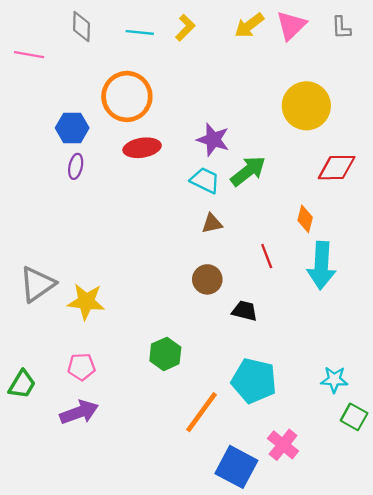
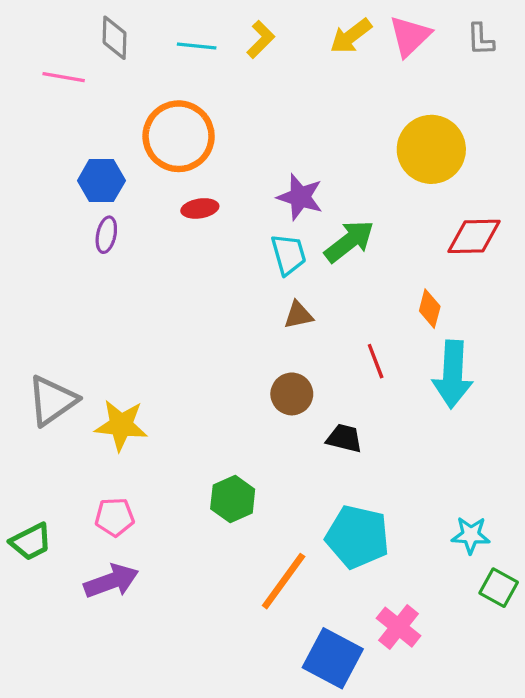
pink line: (29, 55) -> (64, 77), moved
red ellipse: (142, 148) -> (200, 208), size x0.7
cyan trapezoid: (205, 180) -> (289, 254), turned 48
green trapezoid: (22, 384) -> (31, 542), turned 32

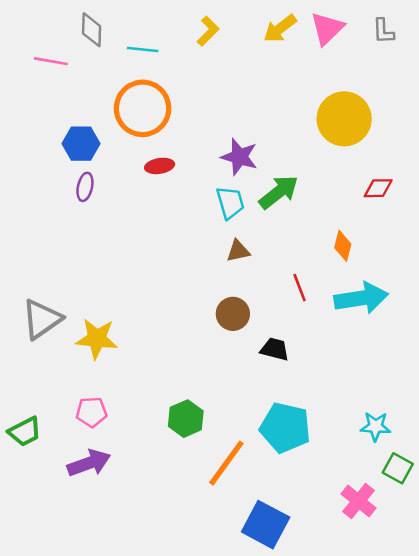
cyan line: (197, 46) -> (143, 49), moved
red diamond: (474, 236) -> (378, 188), size x0.7
cyan arrow: (453, 374) -> (361, 298), turned -102
green hexagon: (233, 499) -> (186, 419), moved
pink cross: (398, 627) -> (359, 501), moved

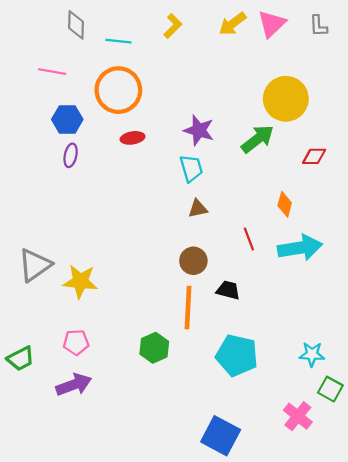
pink line: (51, 61) -> (52, 72), moved
green arrow: (279, 192) -> (258, 139), moved
orange line: (226, 463) -> (188, 308), moved, turned -33

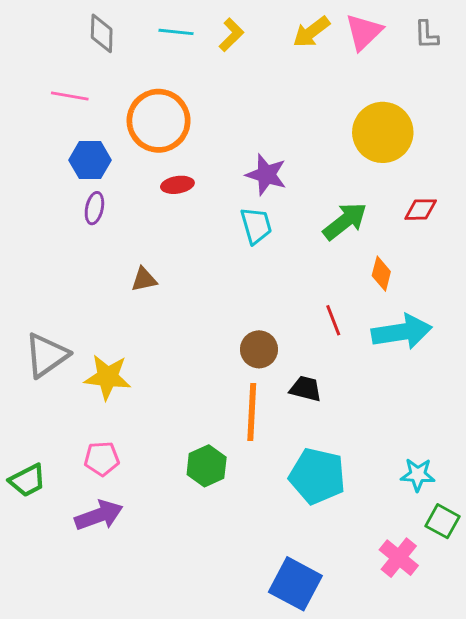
cyan line: (118, 41) -> (176, 32), moved
green arrow: (258, 139) -> (345, 221), moved
brown triangle: (198, 209) -> (144, 279), moved

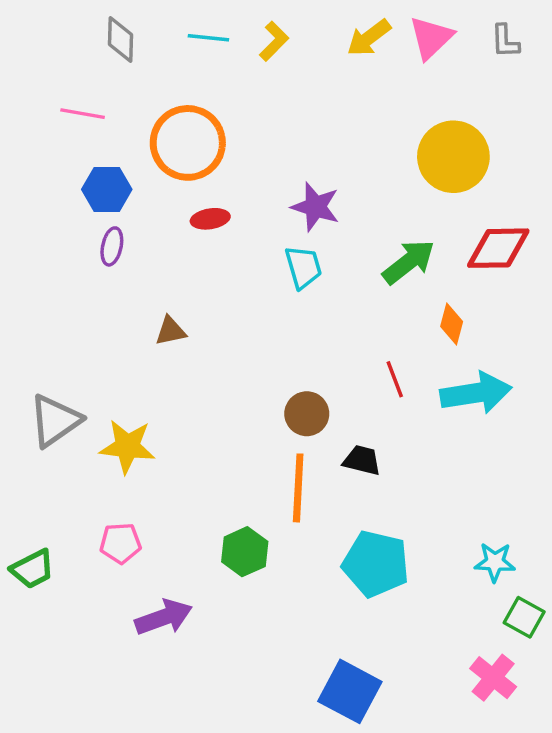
red diamond: (421, 210) -> (498, 248), size x1.6
purple arrow: (99, 515) -> (164, 617), moved
pink cross: (399, 558) -> (493, 678), moved

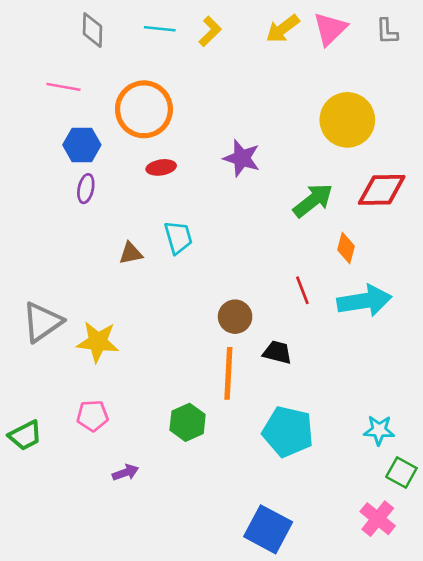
cyan trapezoid: (303, 267) -> (178, 237), moved
purple arrow: (164, 617) -> (125, 472), size x0.6

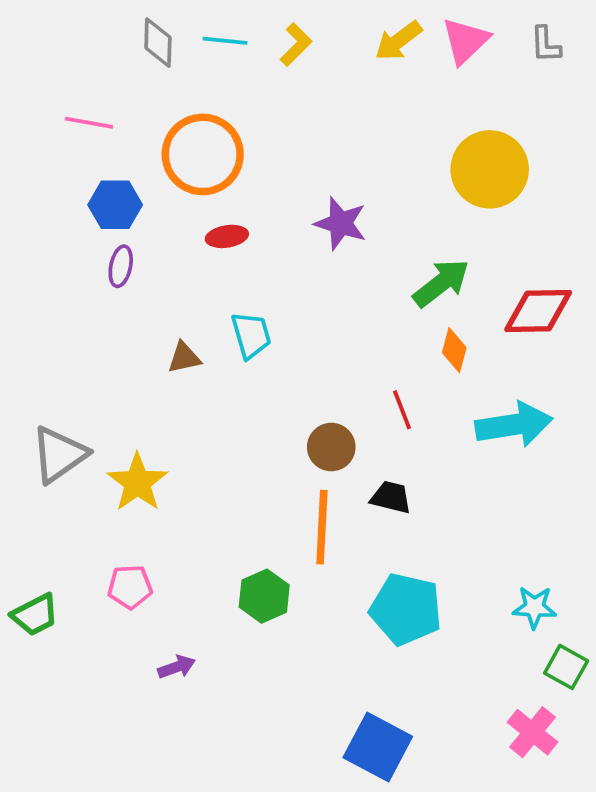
gray diamond: (92, 30) -> (158, 43), moved
red diamond: (382, 190) -> (538, 311), moved
orange diamond: (346, 248) -> (454, 350), moved
red line: (302, 290) -> (402, 410), moved
yellow star: (98, 342) -> (137, 482), turned 30

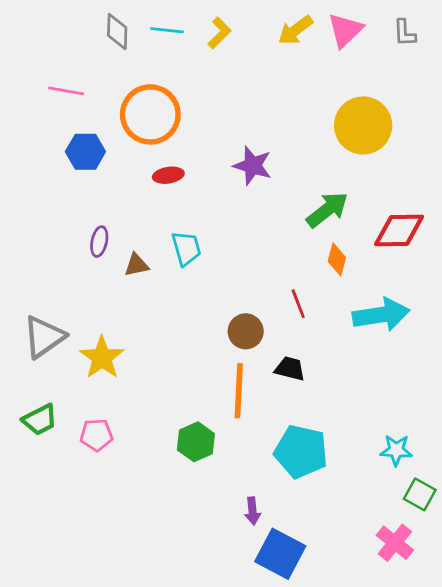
purple ellipse: (121, 266) -> (99, 242), moved
green trapezoid: (35, 615) -> (40, 420), moved
purple arrow: (177, 667) -> (253, 511), moved, turned 104

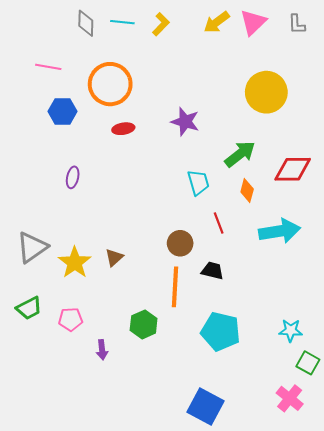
cyan trapezoid: (186, 248) -> (198, 182), moved
brown triangle: (137, 265) -> (114, 257), moved, turned -30
purple arrow: (253, 511) -> (102, 350), moved

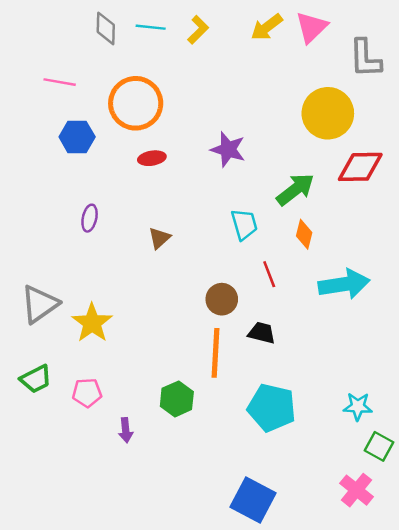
gray L-shape: (297, 24) -> (365, 58), moved, size x1.6
red diamond: (293, 169) -> (360, 167), moved
brown triangle: (114, 257) -> (159, 238), moved

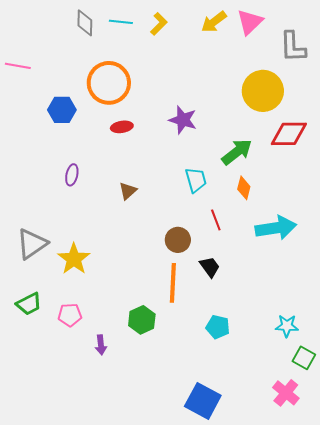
pink line: (60, 82) -> (18, 66), moved
black trapezoid: (262, 333) -> (210, 267), turned 40
cyan pentagon: (272, 408) -> (218, 327), size x0.6

